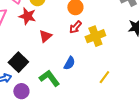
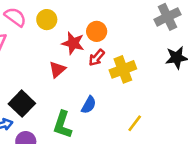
red star: (27, 16) -> (73, 43), moved
green L-shape: (49, 78) -> (63, 125), turned -125

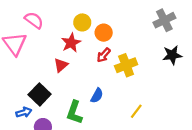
yellow circle: (47, 20) -> (82, 22), moved
red star: (73, 43) -> (71, 43), moved, turned 30
red triangle: (57, 69) -> (61, 65), moved

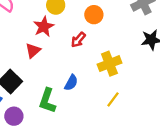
orange circle: (104, 33) -> (94, 15), moved
yellow cross: (126, 65) -> (109, 64), moved

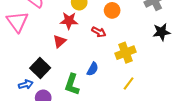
red star: (44, 27) -> (69, 21), turned 30
red arrow: (78, 40) -> (99, 32), turned -104

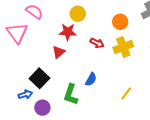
orange circle: (112, 10) -> (120, 22), moved
yellow cross: (125, 53) -> (123, 47), moved

